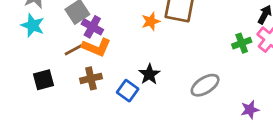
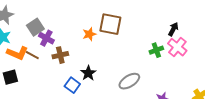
orange L-shape: (96, 47) -> (17, 53), moved
brown line: (73, 50) -> (32, 55), turned 56
brown cross: (91, 78) -> (60, 55), moved

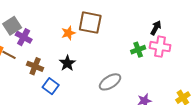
pink cross: (177, 47) -> (160, 47), turned -30
brown cross: (60, 55) -> (35, 66), moved, turned 35
black star: (88, 73) -> (67, 63), moved

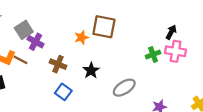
black star: (67, 63) -> (91, 71), moved
brown cross: (35, 66) -> (58, 64), moved

